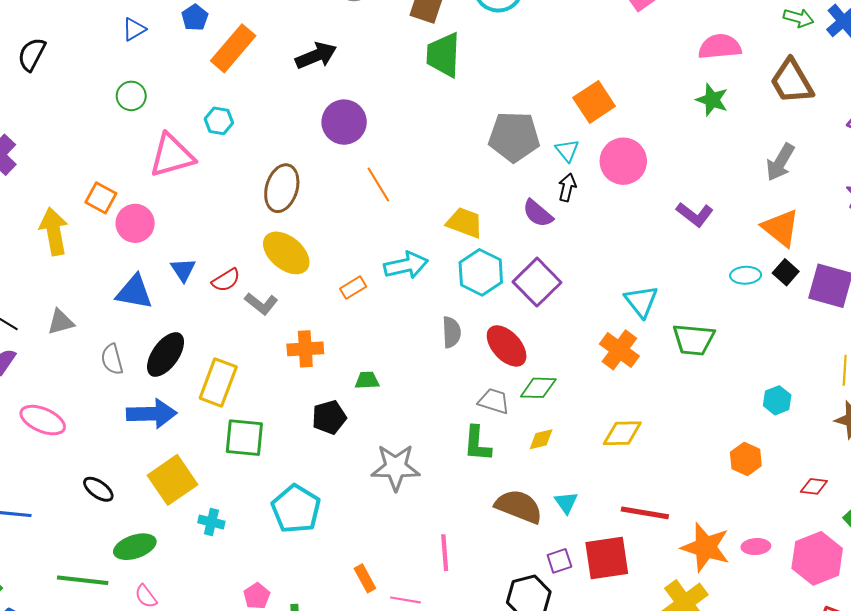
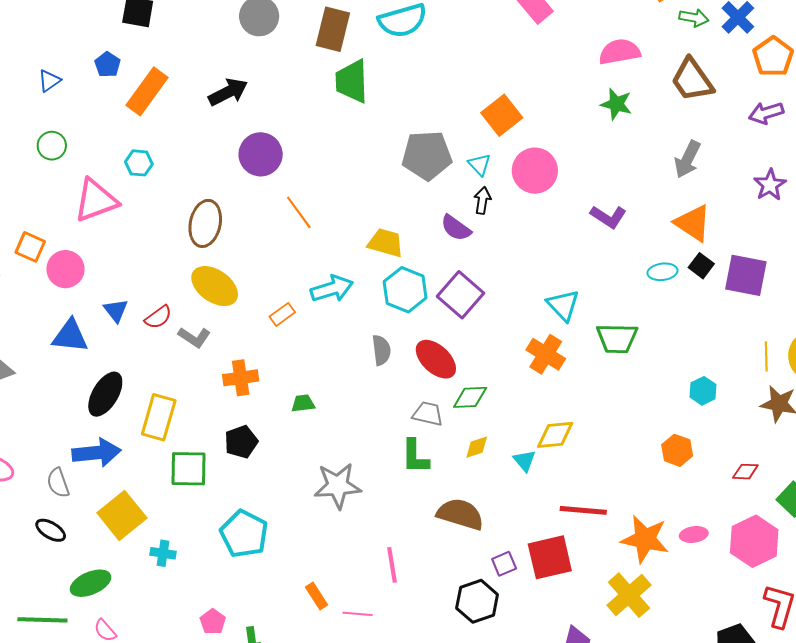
gray semicircle: (112, 359) -> (58, 483), moved
black pentagon: (329, 417) -> (241, 442), moved
cyan triangle: (566, 503) -> (525, 461), moved

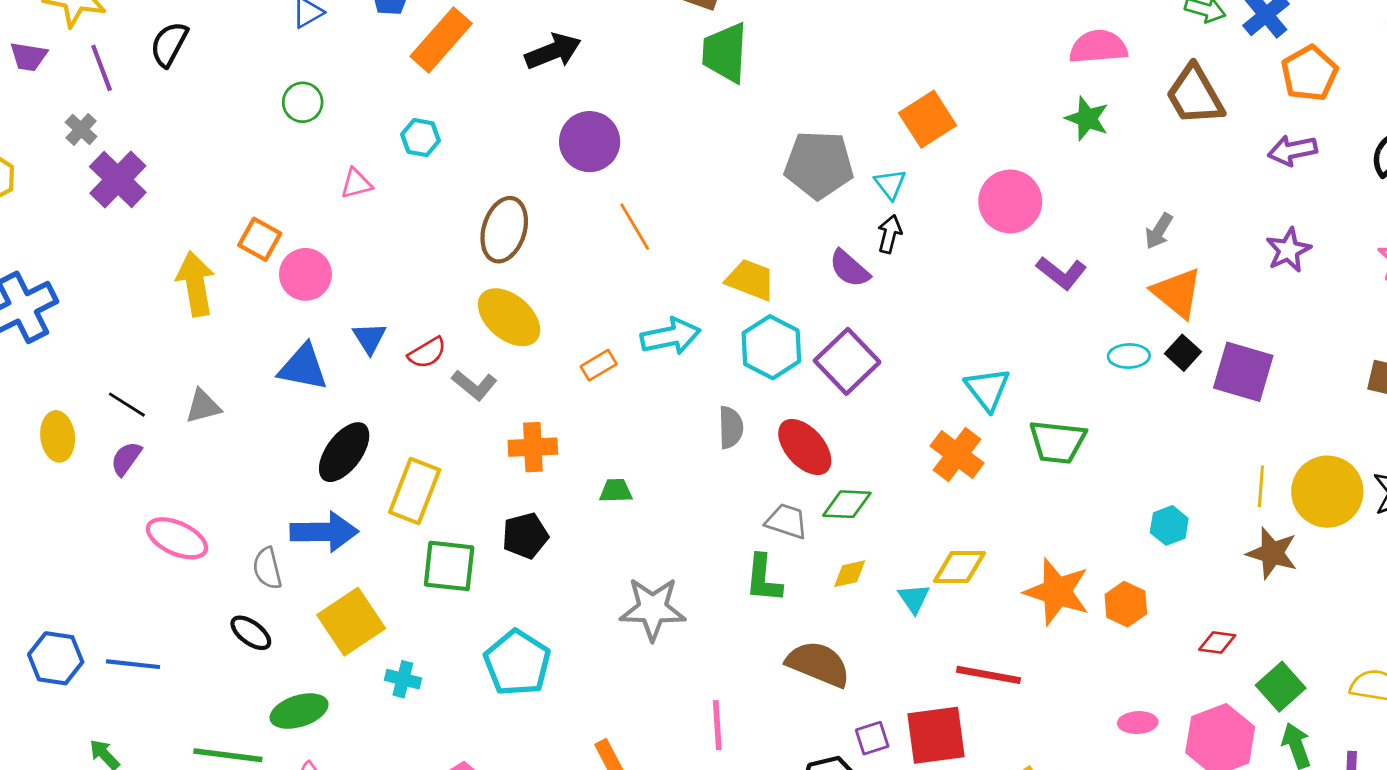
gray arrow: (687, 159) -> (1159, 231), moved, size x0.7
pink circle: (535, 171) -> (1010, 201), moved
pink triangle: (96, 200) -> (356, 184), size x0.5
orange star: (645, 539) -> (1057, 592), moved

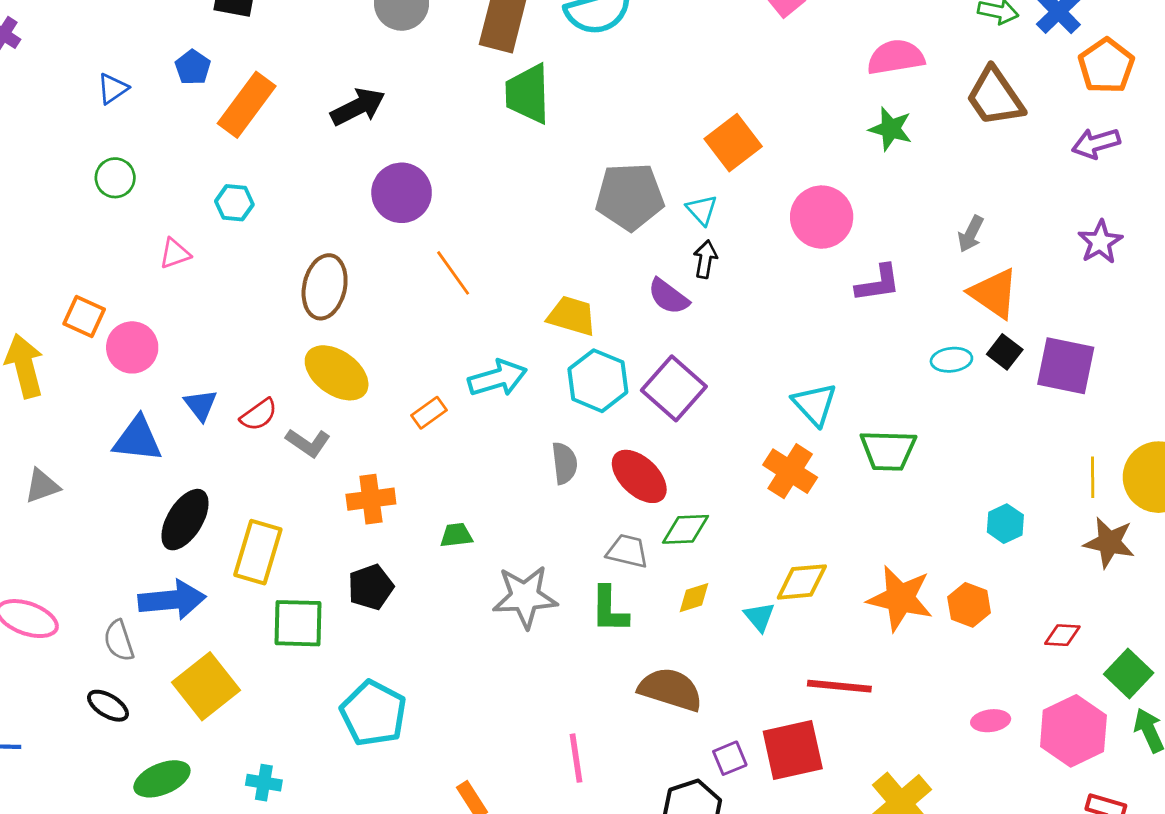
purple L-shape: (1061, 273) -> (878, 283), turned -42
gray star: (653, 609) -> (525, 597), moved
cyan cross: (403, 679) -> (264, 783), moved

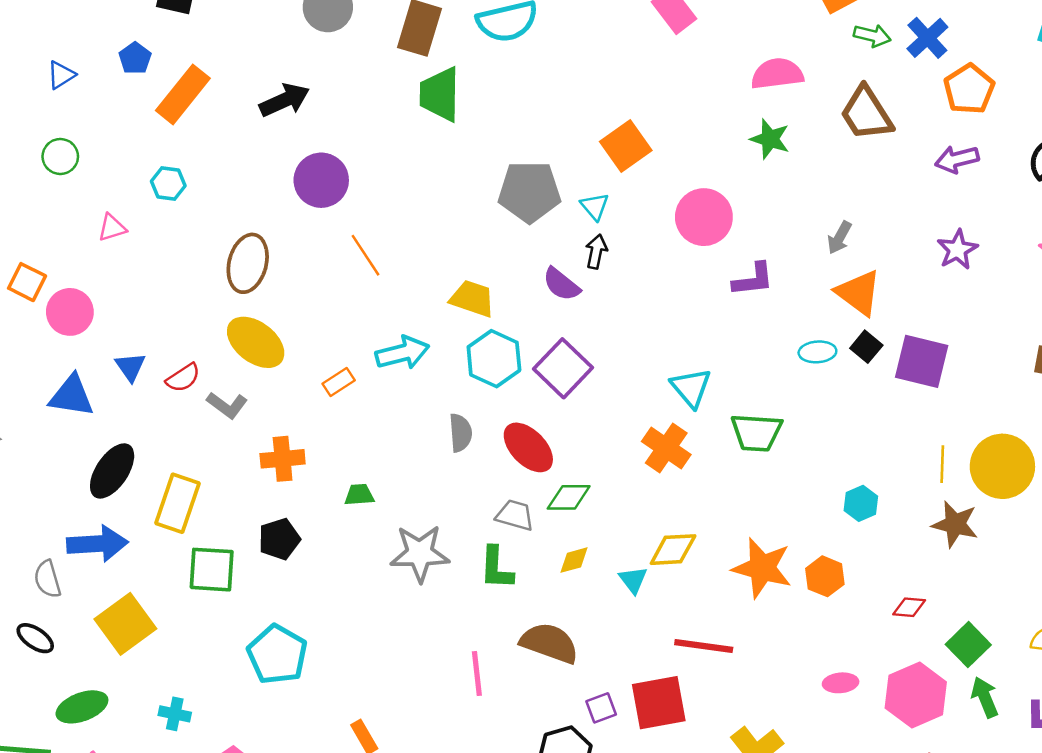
pink line: (576, 758) -> (477, 673), moved

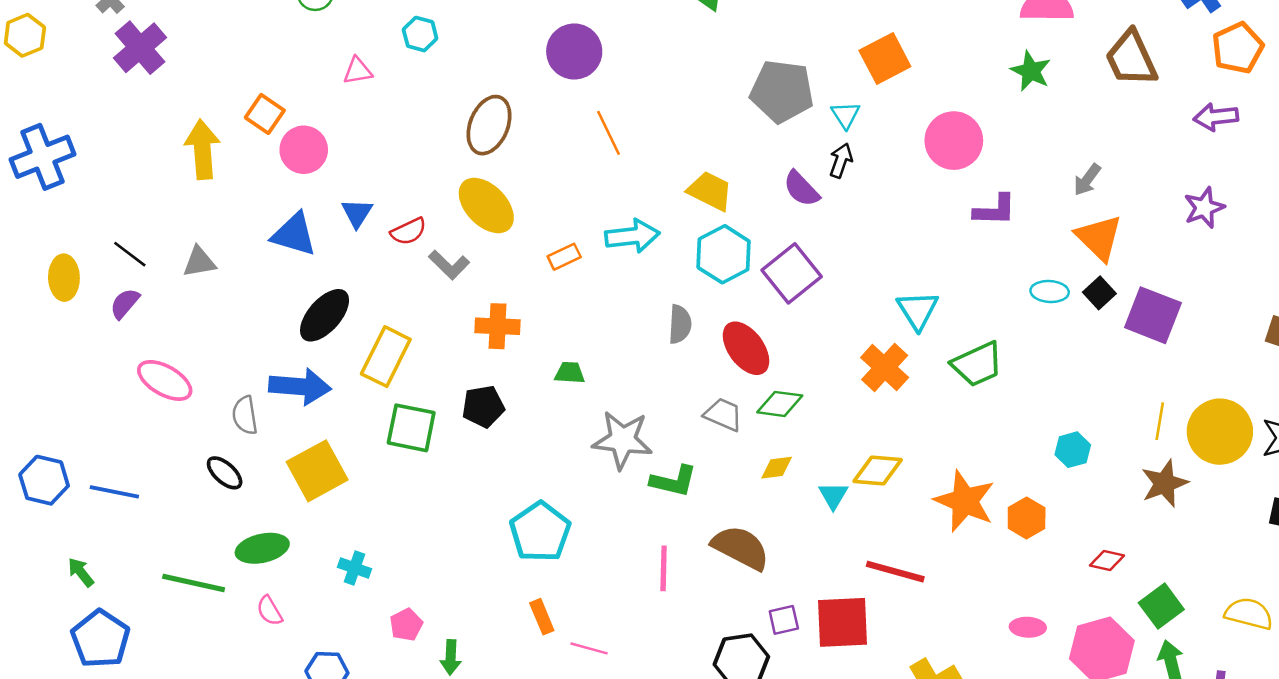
green trapezoid: (756, 432) -> (977, 364), turned -36
brown star: (955, 524) -> (1164, 483), turned 30
green L-shape: (496, 568) -> (674, 481), moved, turned -87
cyan pentagon: (277, 654) -> (540, 532), moved

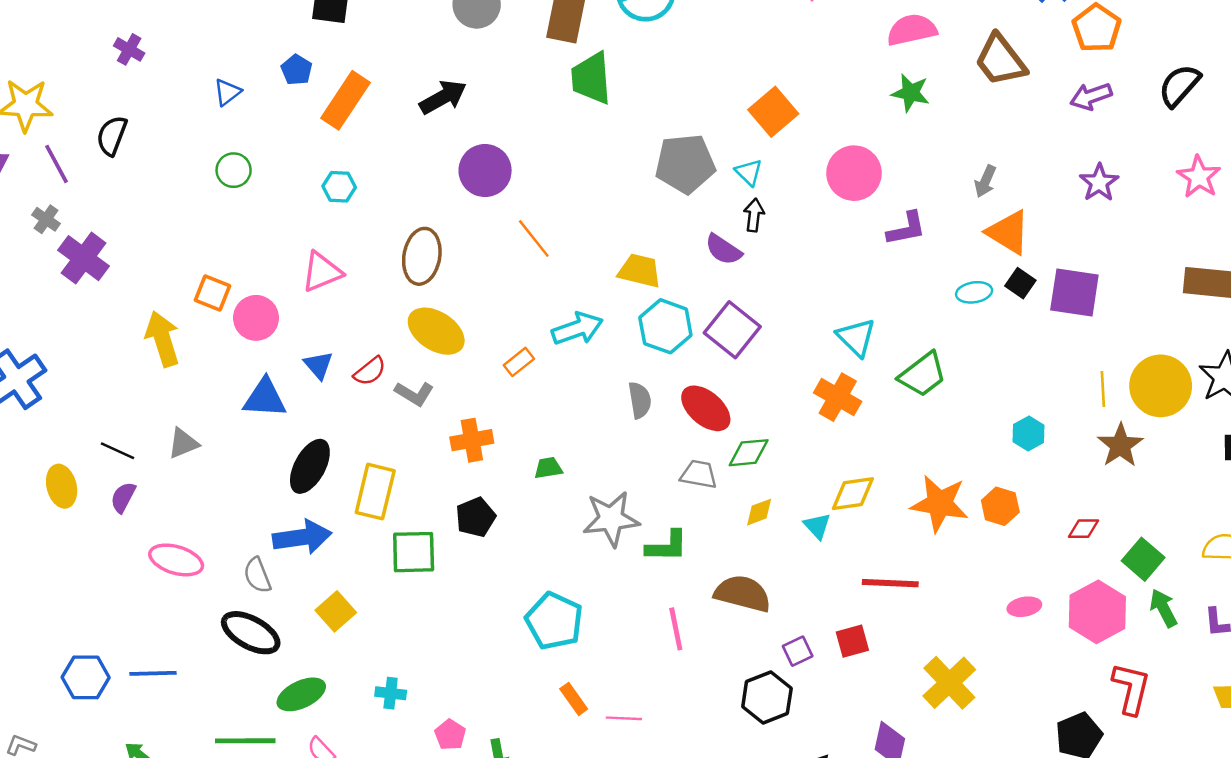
pink triangle: (358, 71) -> (322, 272), moved, size x1.5
yellow square: (317, 471) -> (336, 611), size x0.7
black ellipse: (225, 473) -> (251, 633), size x1.6
red square: (842, 622) -> (852, 641), size x0.6

